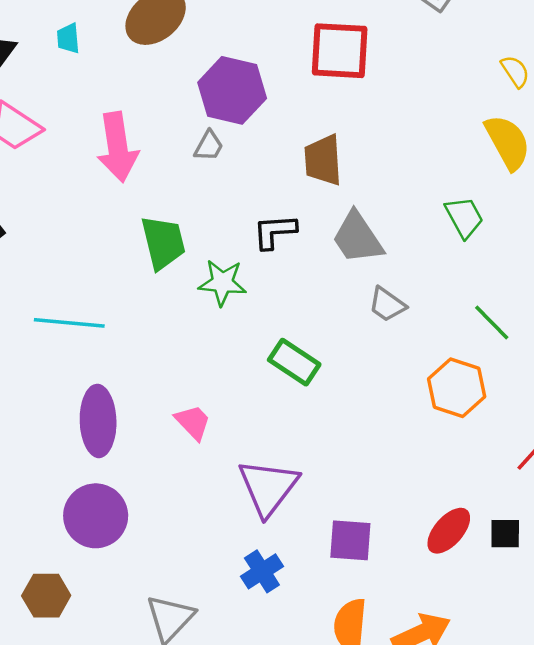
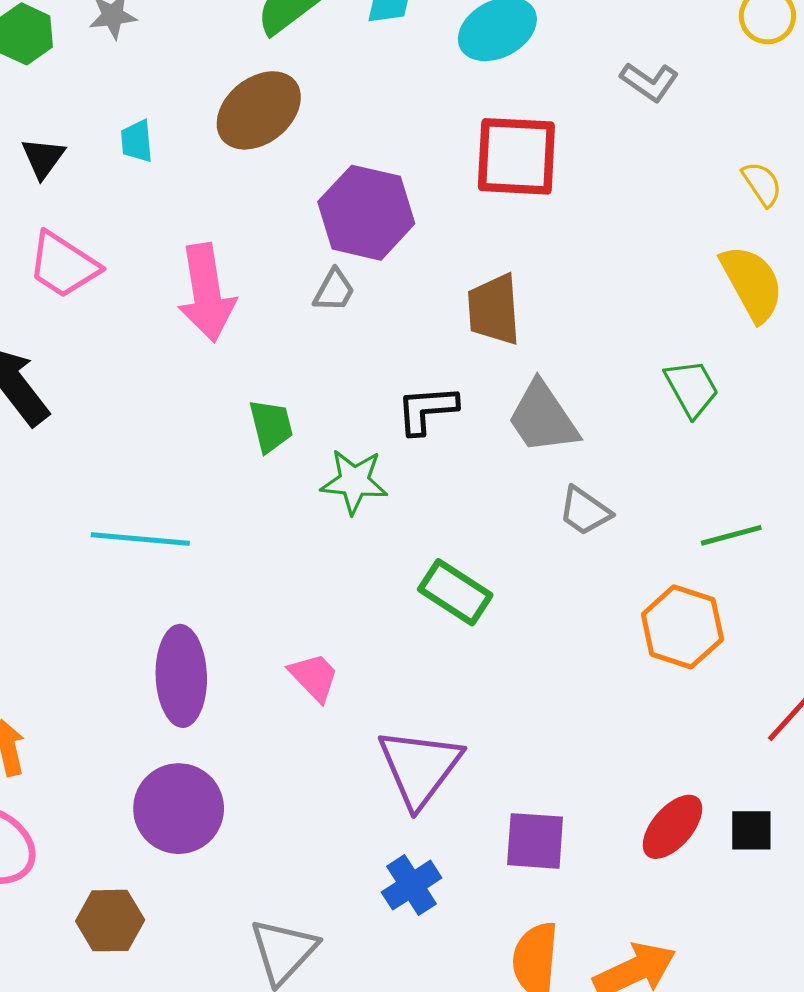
green trapezoid: (163, 242) -> (271, 426), size x0.7
green line: (492, 323) -> (731, 535), turned -60

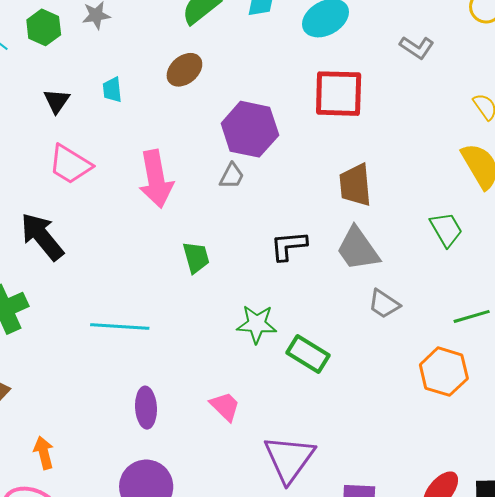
brown ellipse: (259, 110) -> (184, 70), size x0.7
brown trapezoid: (494, 309) -> (355, 185), moved
green star: (354, 481) -> (257, 324), moved
purple ellipse: (181, 676) -> (146, 408), size x0.7

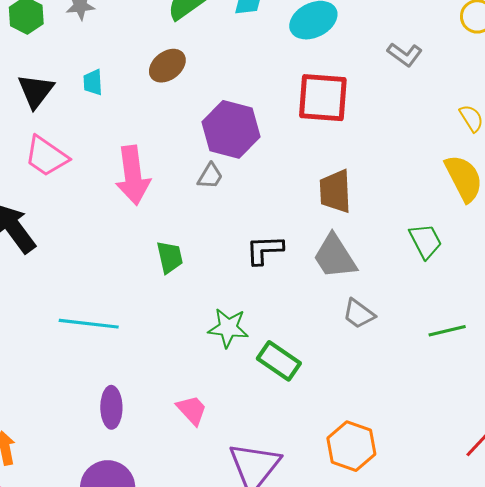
black triangle: (57, 101) -> (36, 91), size x1.4
orange hexagon: (444, 372) -> (351, 446), moved

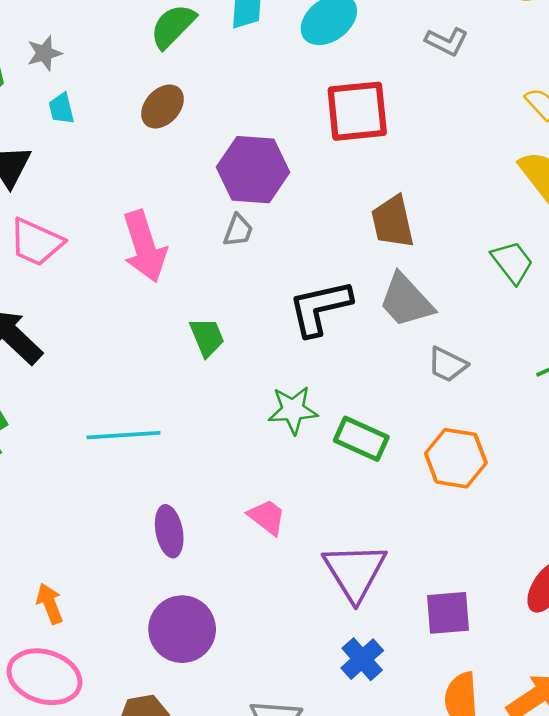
cyan trapezoid: (93, 82) -> (61, 109), moved
black L-shape: (265, 250) -> (320, 308), size x1.4
orange hexagon: (351, 446) -> (456, 458), moved

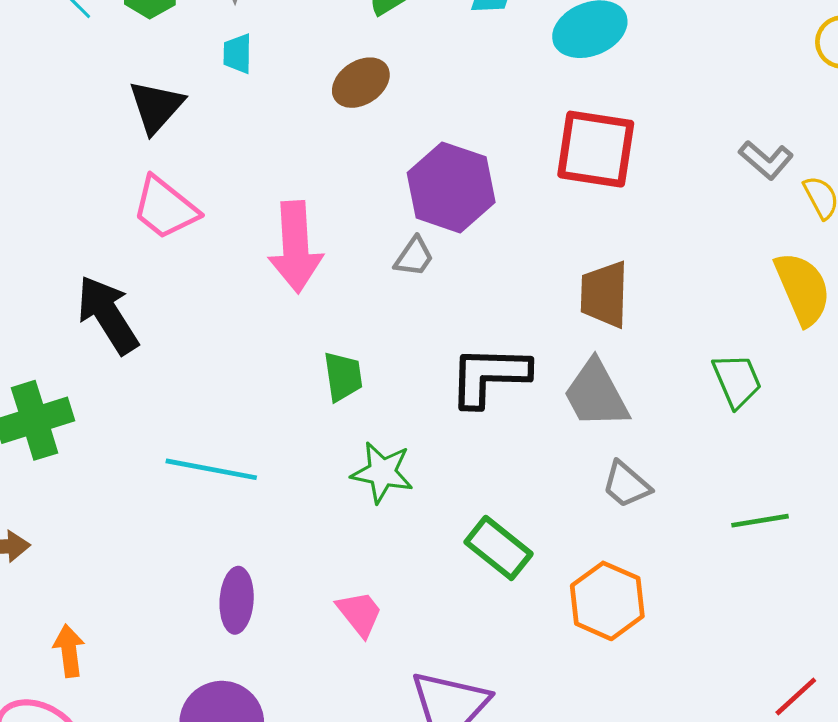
gray L-shape: (447, 41) -> (766, 160), moved
green star: (293, 410) -> (382, 472), moved

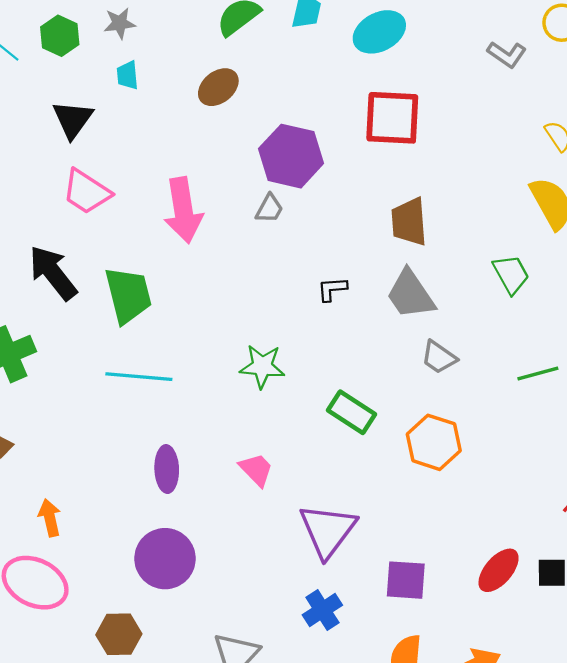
gray L-shape: (766, 160) -> (507, 54), moved
green trapezoid: (343, 376) -> (128, 295), moved, size x1.6
black L-shape: (489, 376) -> (332, 289), size x0.5

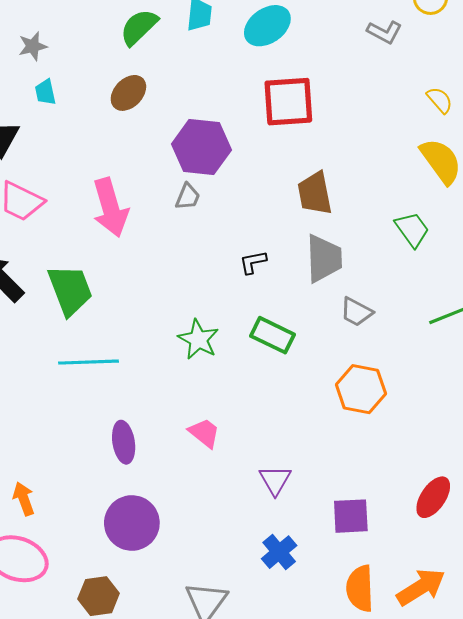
gray trapezoid: (410, 294) -> (324, 258), turned -141
green star: (262, 366) -> (198, 339), turned 30
green rectangle: (352, 412) -> (272, 335), moved
purple triangle: (328, 531) -> (275, 480), size x0.6

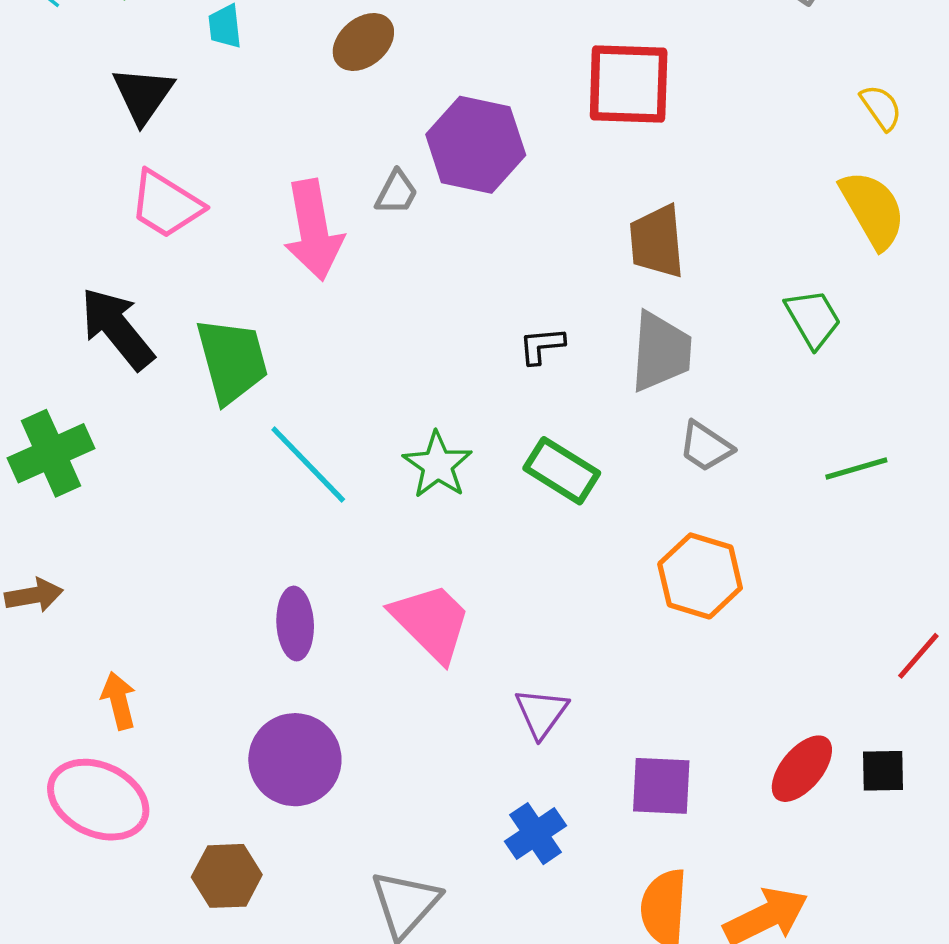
gray trapezoid: (188, 197) -> (396, 192), moved
cyan line: (88, 362) -> (308, 464), moved, turned 42
pink trapezoid: (204, 433) -> (431, 622), size x1.6

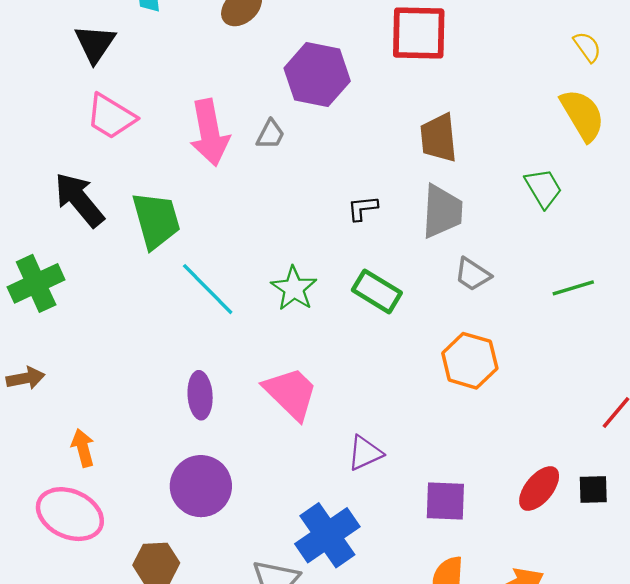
gray trapezoid: (396, 192) -> (271, 134), moved
purple triangle: (541, 713) -> (365, 453), turned 30
blue cross: (535, 834) -> (327, 535), moved, size x1.6

